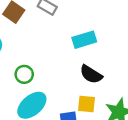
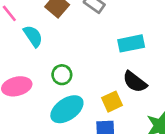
yellow square: (86, 104) -> (112, 102), moved, turned -36

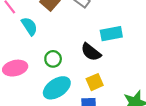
black semicircle: (135, 82) -> (91, 52), moved

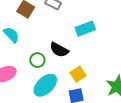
black semicircle: (91, 52) -> (59, 50), moved

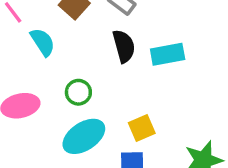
black semicircle: (59, 50) -> (124, 46), moved, turned -144

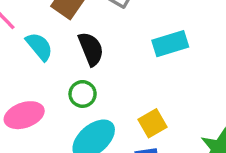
black semicircle: (124, 46) -> (91, 49), moved

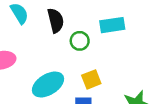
green circle: (83, 94) -> (80, 41), moved

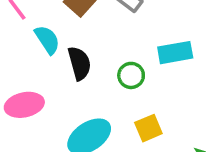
black semicircle: (56, 20) -> (79, 63), moved

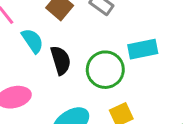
green circle: (131, 75) -> (105, 70), size x1.6

